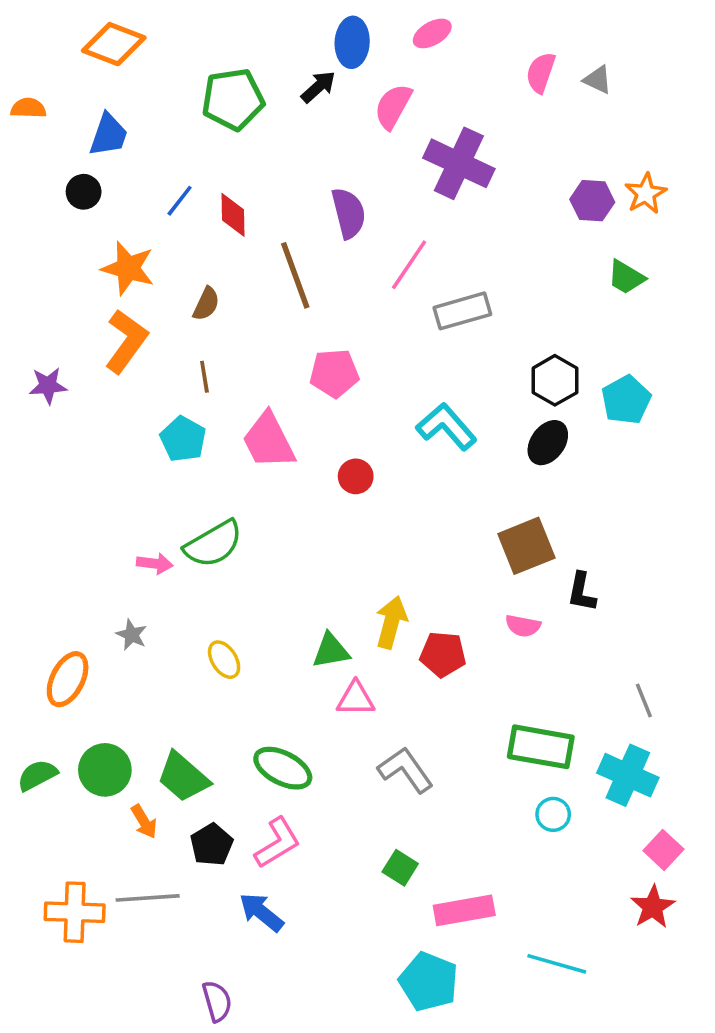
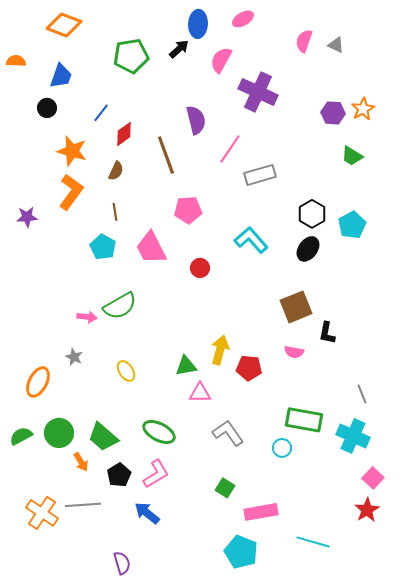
red diamond: (233, 215) -> (124, 134), moved, turned 55
cyan circle: (553, 814) -> (282, 448), moved
orange cross: (75, 912) -> (42, 513), turned 32

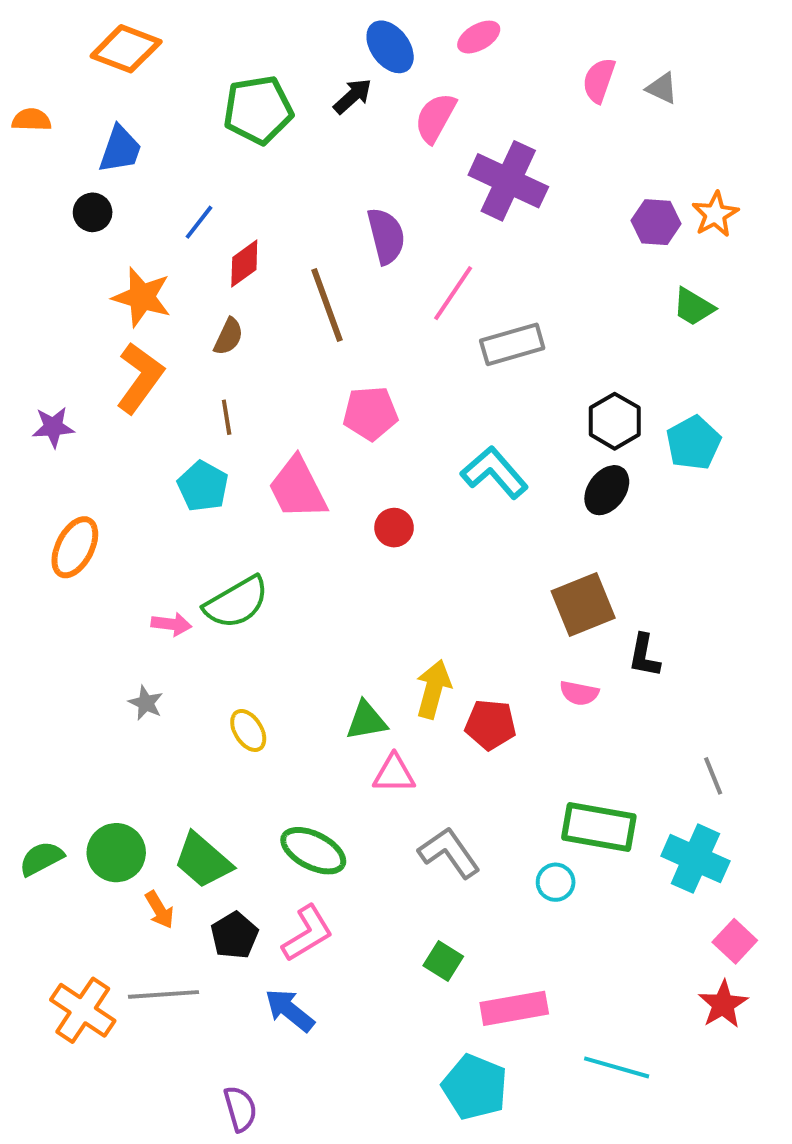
blue ellipse: (198, 24) -> (390, 47), turned -40
orange ellipse: (38, 382) -> (75, 547), moved

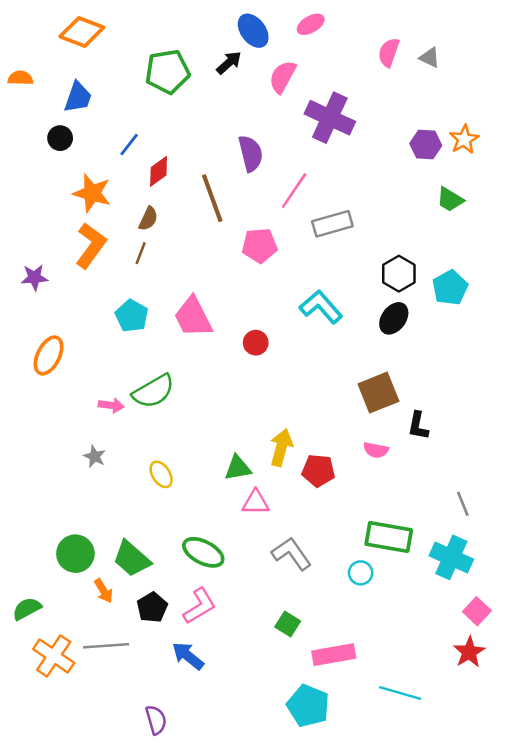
pink pentagon: (370, 413) -> (260, 245), moved
brown line: (227, 417) -> (141, 253), moved, turned 30
green semicircle: (41, 859) -> (27, 609), moved

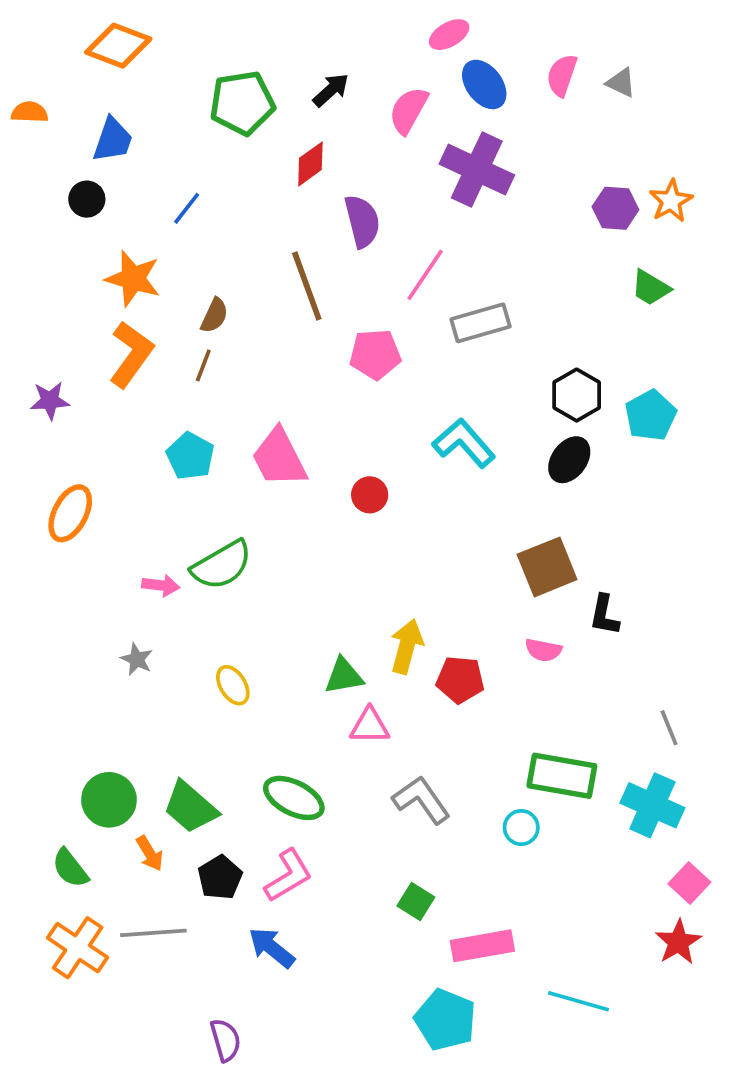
blue ellipse: (253, 31) -> (484, 84), moved
red diamond: (159, 171) -> (310, 164), moved
green semicircle: (27, 609) -> (70, 868), moved, turned -100

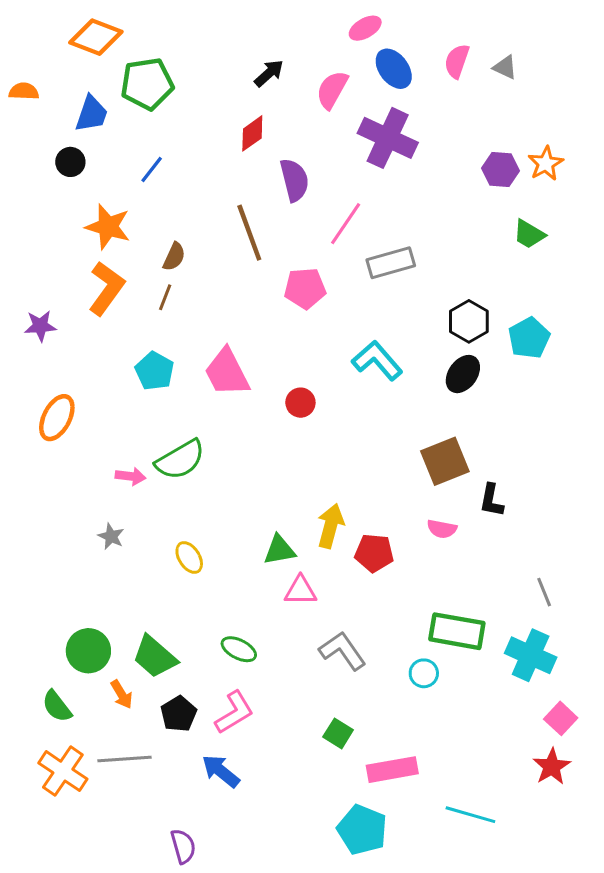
green pentagon: (242, 103) -> (147, 84), moved
green ellipse: (294, 798) -> (239, 649), size x0.7

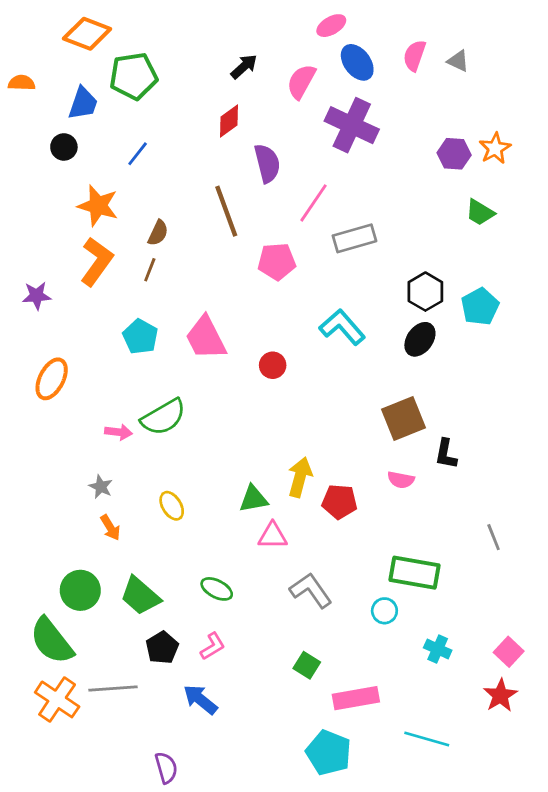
cyan cross: (531, 655) -> (438, 649), moved, size x0.6
orange arrow: (122, 694) -> (110, 528), moved
green semicircle: (57, 706) -> (52, 641), size x1.6
pink L-shape: (234, 712) -> (213, 646), size x0.7

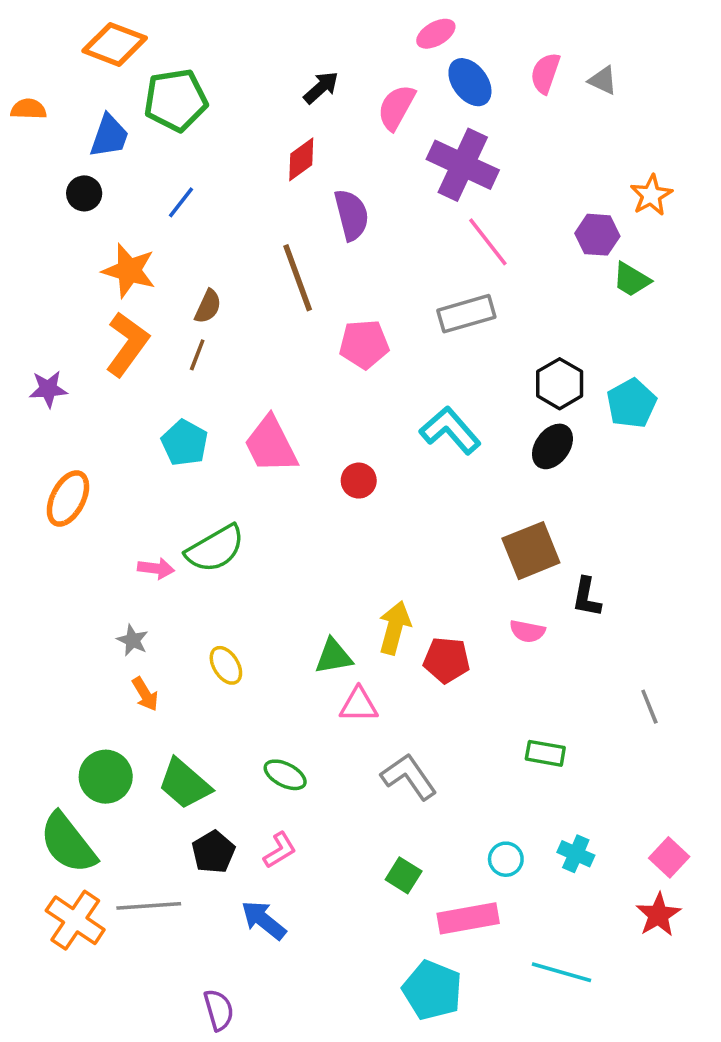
purple hexagon: (454, 154) -> (597, 235), moved
pink line: (314, 203) -> (488, 242), moved, turned -72
green rectangle: (414, 573) -> (545, 753), size x0.6
cyan circle: (384, 611) -> (506, 859), moved

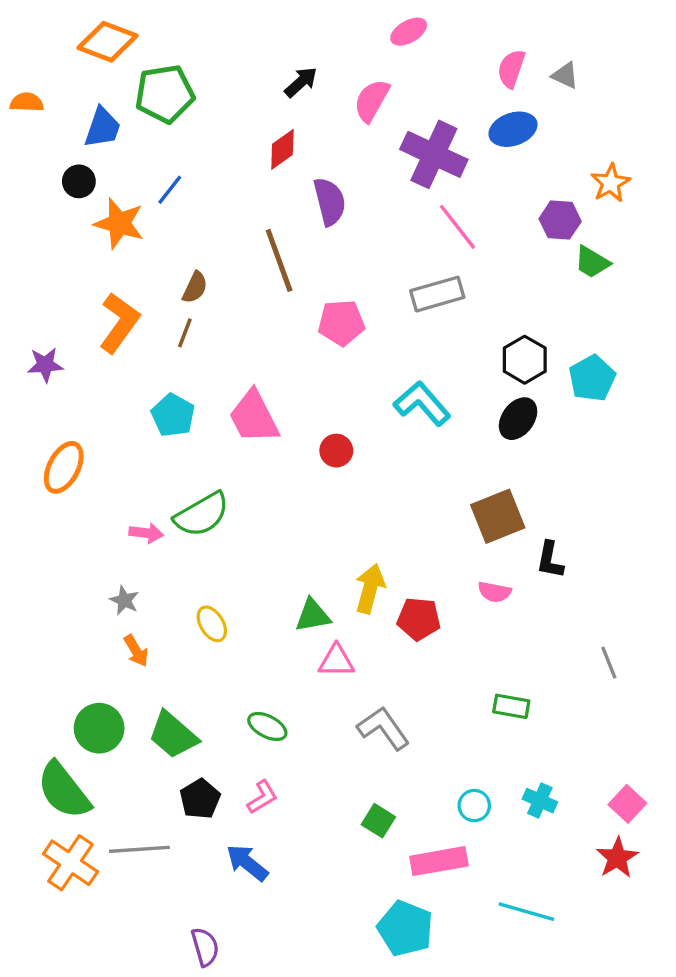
blue ellipse: (470, 82) -> (513, 129), moved, turned -72
orange star: (129, 271) -> (119, 223), moved

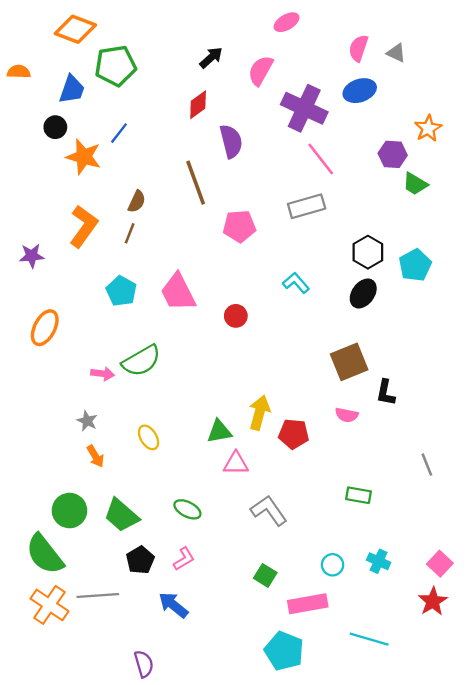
cyan L-shape: (422, 403) -> (296, 283), size x0.7

